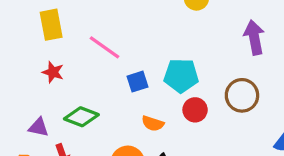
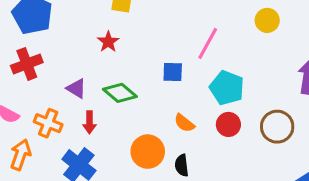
pink line: (104, 47) -> (208, 43), moved, turned 64
blue square: (138, 82) -> (173, 72), moved

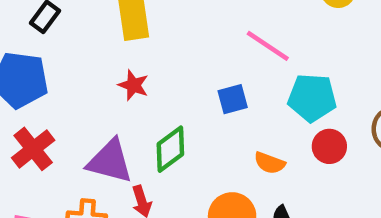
pink line: (208, 43) -> (268, 46), turned -68
purple triangle: (76, 88) -> (110, 161), size x1.6
green diamond: (120, 93) -> (170, 149), turned -60

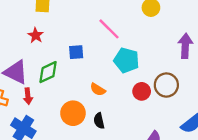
blue square: (233, 99) -> (76, 52), moved
red circle: (329, 146) -> (142, 91), moved

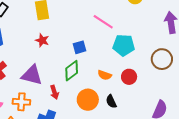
green diamond: (48, 72) -> (72, 71), moved
red circle: (142, 91) -> (129, 77), moved
red arrow: (28, 96) -> (54, 92), moved

